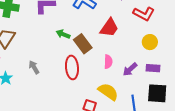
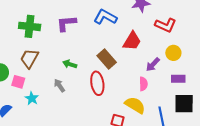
green arrow: (63, 34) -> (70, 64), moved
pink semicircle: (108, 62) -> (143, 84), moved
purple arrow: (130, 69) -> (153, 65), moved

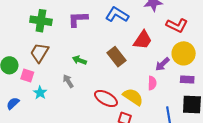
yellow circle: (173, 53) -> (184, 53), size x1.5
red ellipse: (97, 83) -> (106, 98), moved, turned -55
yellow semicircle: (135, 105) -> (133, 97), moved

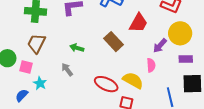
blue semicircle: (13, 103) -> (22, 95), moved

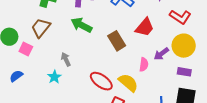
green arrow: (77, 48) -> (81, 25), moved, size x1.5
pink semicircle: (151, 65) -> (144, 65), moved
cyan star: (40, 83) -> (54, 77), moved

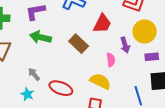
purple arrow: (161, 54) -> (125, 45), turned -56
red ellipse: (101, 81) -> (61, 88), moved

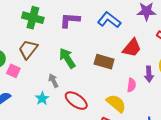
green arrow: (40, 37) -> (67, 58), moved, turned 30
brown rectangle: (79, 44) -> (104, 62), turned -42

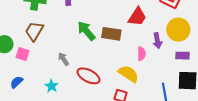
green arrow: (67, 58) -> (86, 31), moved
cyan star: (42, 98) -> (52, 86), moved

